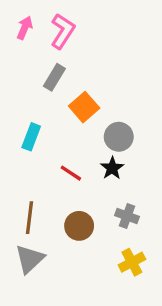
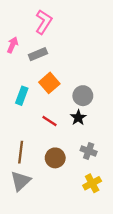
pink arrow: (25, 28) -> (13, 45), moved
gray rectangle: (54, 77) -> (38, 54), turned 36
orange square: (84, 107) -> (49, 83), moved

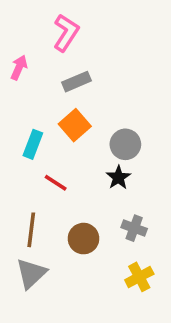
gray rectangle: (38, 54) -> (77, 82), moved
red line: (49, 121) -> (56, 183), moved

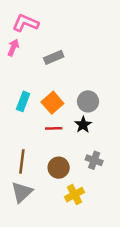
pink L-shape: (66, 33) -> (26, 23), moved, turned -100
orange square: (75, 125) -> (52, 103), moved
red line: (56, 183) -> (54, 128), moved, turned -35
yellow cross: (139, 277) -> (75, 195), moved

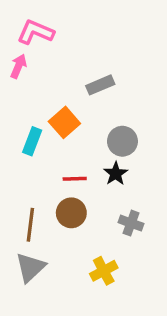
gray rectangle: (54, 57) -> (100, 85), moved
orange square: (52, 103) -> (64, 122), moved
brown circle: (59, 168) -> (71, 213), moved

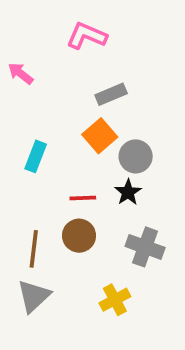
pink L-shape: (35, 32) -> (87, 36), moved
pink arrow: (18, 66) -> (21, 73), turned -75
orange square: (64, 122) -> (100, 136), moved
gray cross: (131, 223) -> (145, 247), size x1.4

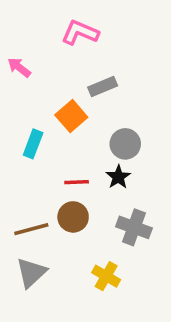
orange square: (100, 136) -> (71, 116), moved
brown line: (34, 249) -> (31, 229), turned 68
yellow cross: (115, 300) -> (106, 276), turned -32

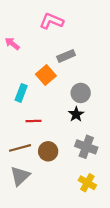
red line: (77, 182) -> (34, 121), moved
brown circle: (73, 217) -> (48, 151), moved
yellow cross: (106, 276) -> (87, 183), moved

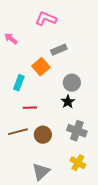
gray triangle: (20, 176) -> (41, 172), moved

